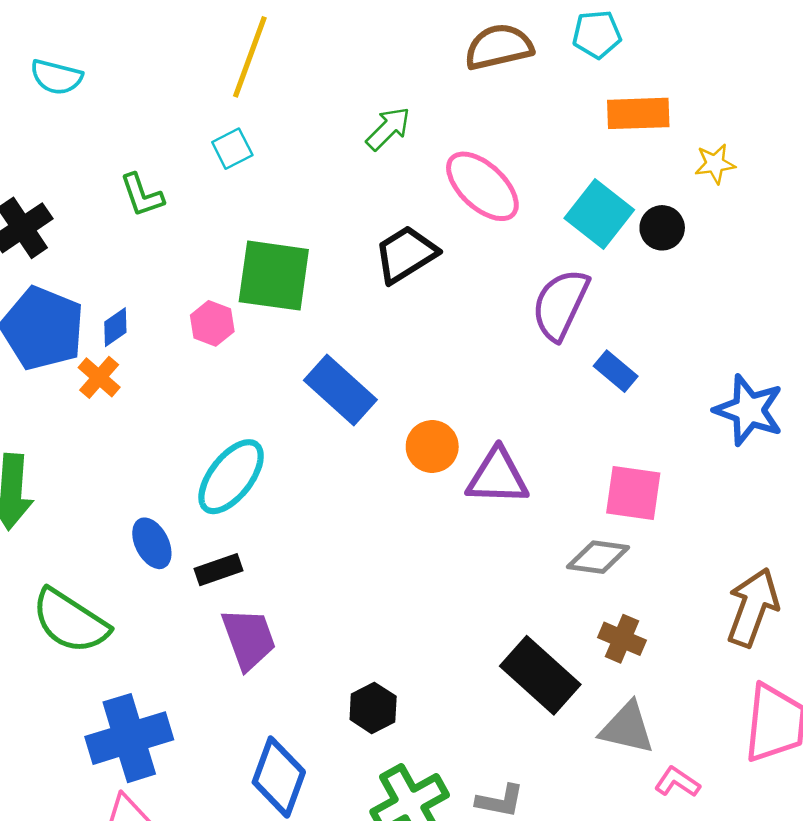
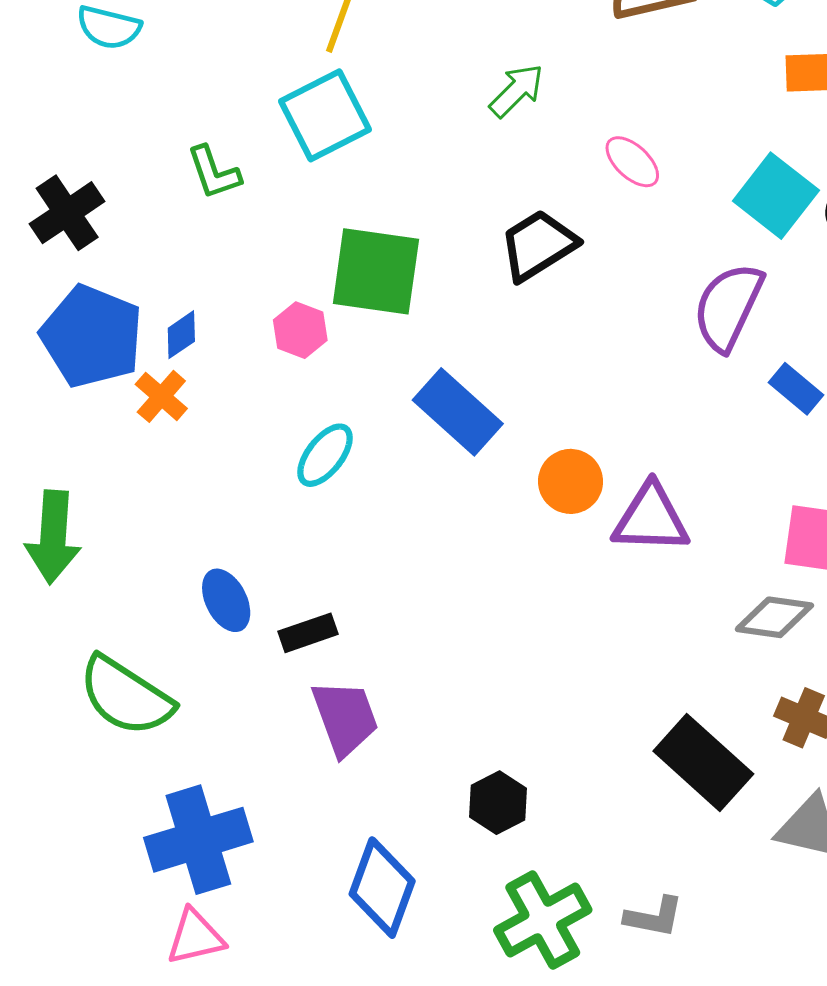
cyan square: (232, 149) -> (325, 115), size x1.8
pink ellipse: (482, 186) -> (632, 162), size x0.6
cyan ellipse: (231, 477) -> (325, 455), moved, size x0.7

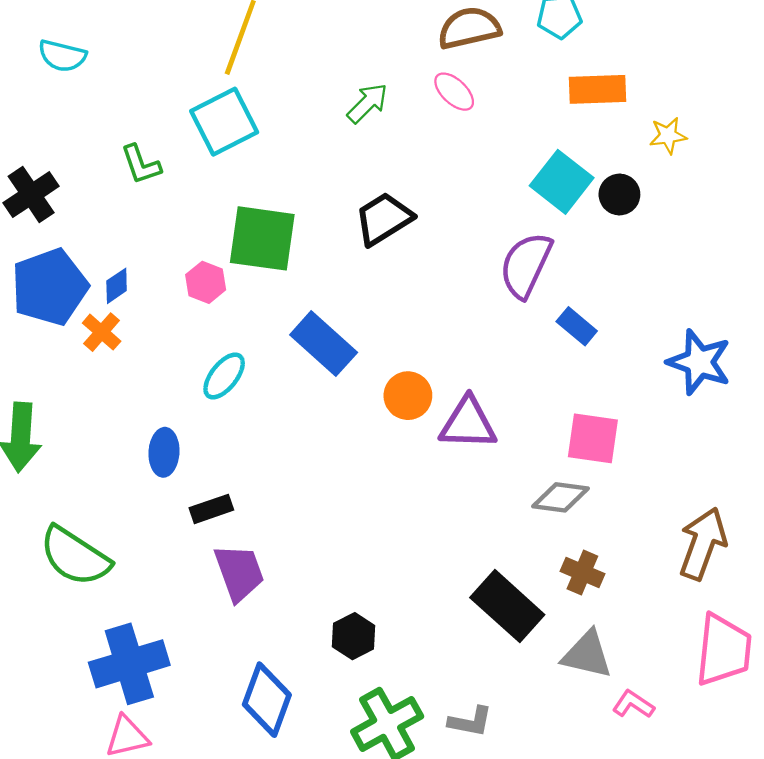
pink ellipse: (632, 162) -> (454, 92), moved
blue pentagon: (92, 336) -> (50, 287), turned 30
blue ellipse: (226, 600) -> (164, 452), moved, turned 30

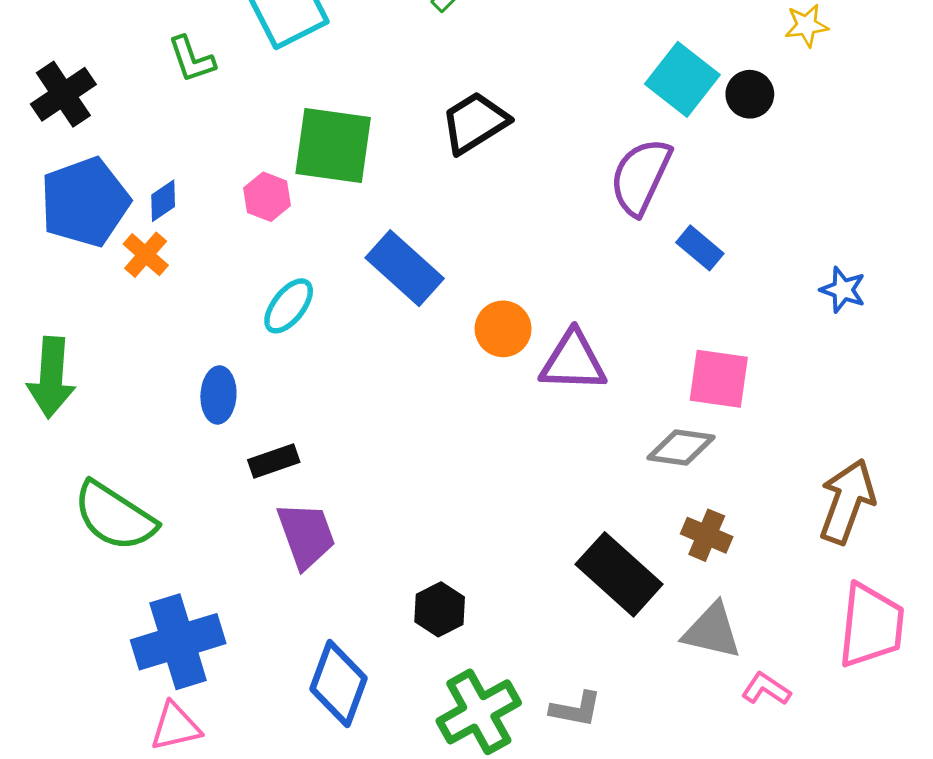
blue star: (699, 362) -> (843, 290), size x0.6

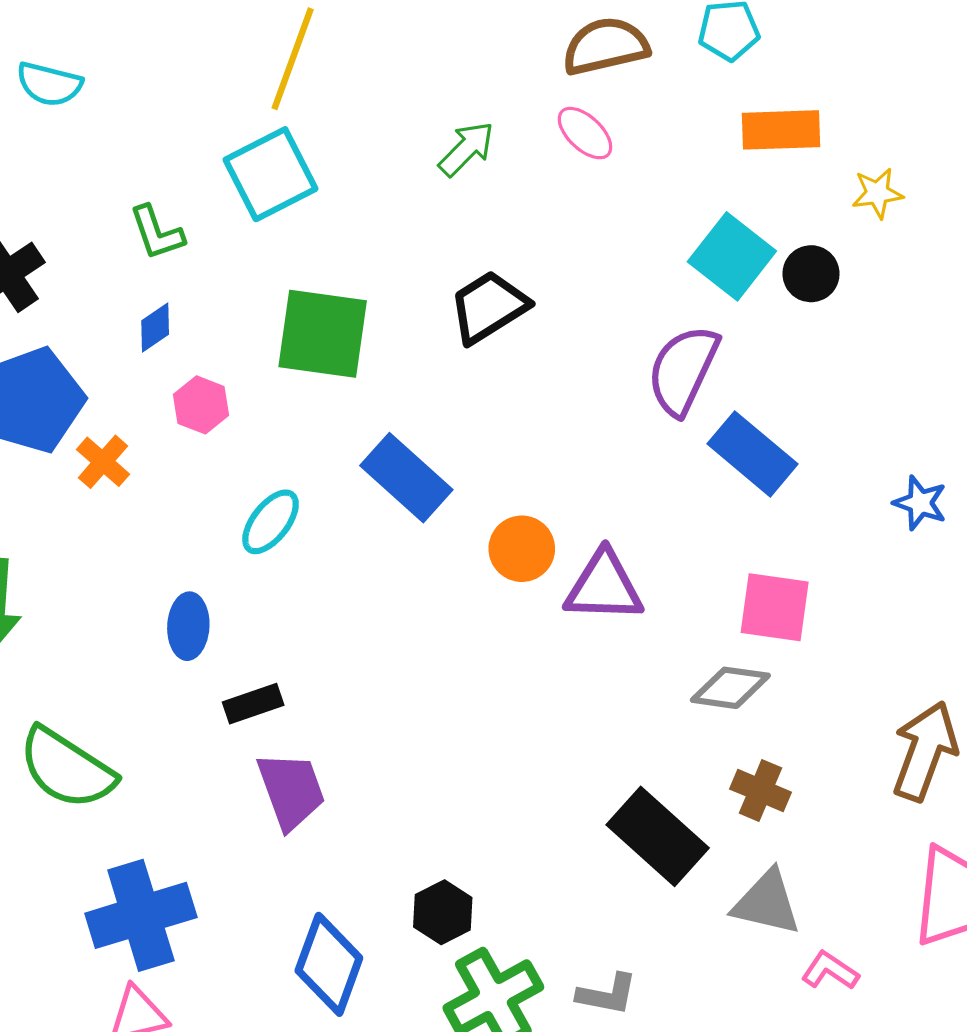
pink hexagon: (267, 197) -> (201, 405), moved
blue diamond: (163, 201) -> (155, 327), moved
blue rectangle: (700, 248) -> (753, 454), size x1.6
black hexagon: (440, 609) -> (443, 912), moved

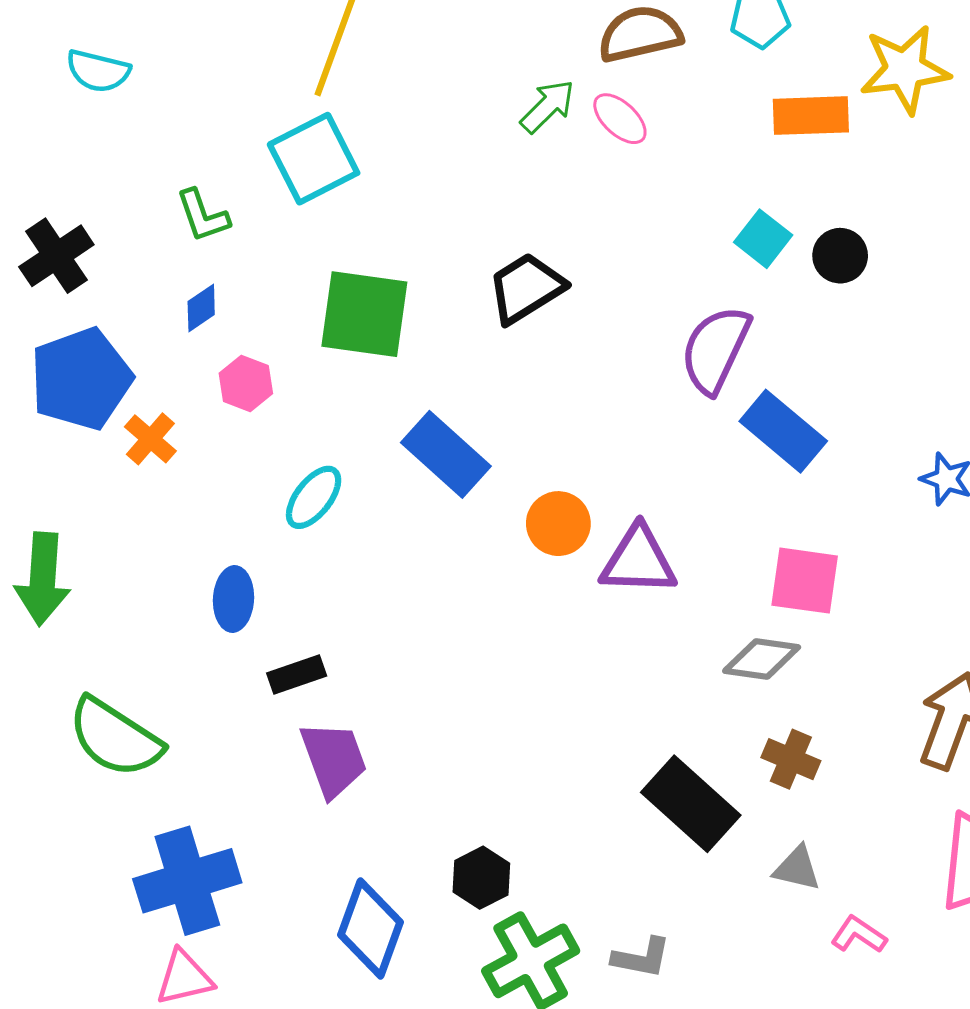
green arrow: (466, 149) -> (548, 106), moved
yellow star: (877, 193) -> (905, 69), moved, size x1.8
cyan square: (732, 256) -> (763, 239), size x0.7
gray triangle: (767, 903) -> (797, 868), size x0.7

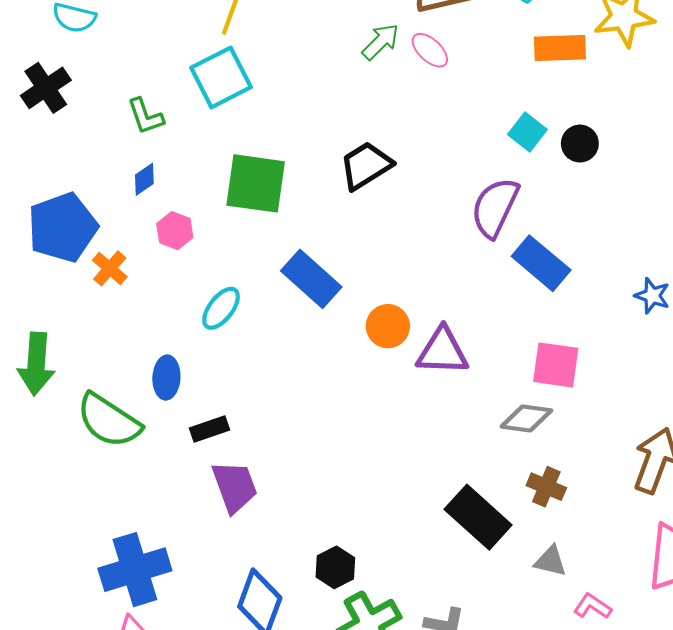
black cross: (56, 256) -> (46, 88), moved
green semicircle: (115, 738) -> (109, 421), moved

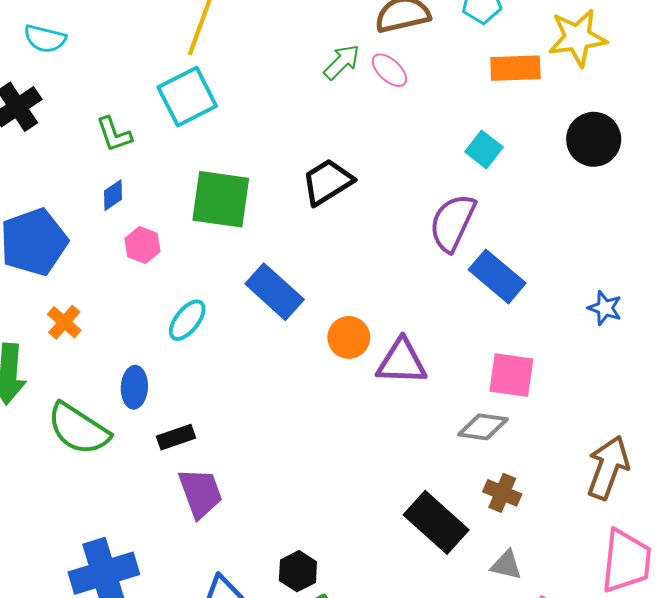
black circle: (580, 144) -> (594, 139), moved, size x1.5
orange cross: (110, 268) -> (64, 322), moved

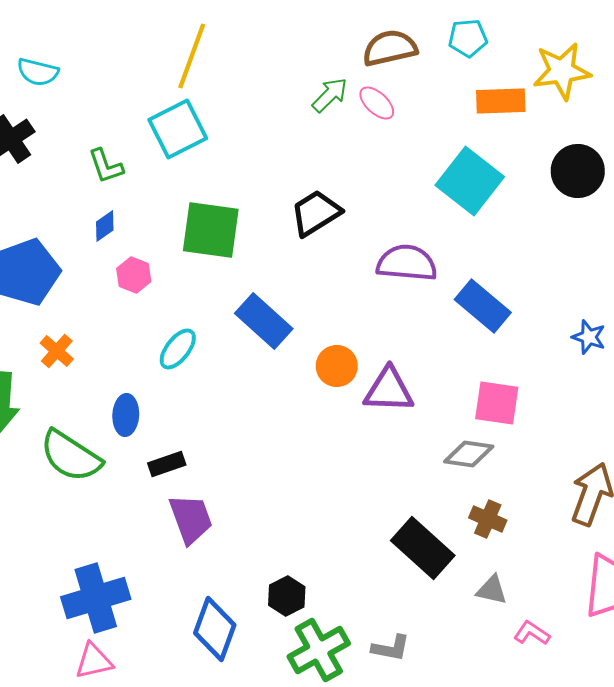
cyan square: (484, 149) -> (470, 181), size x1.8
purple semicircle: (452, 223) -> (407, 263), moved, turned 70

